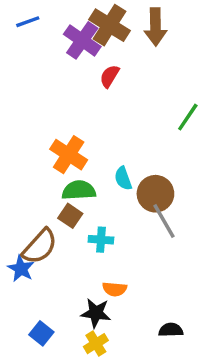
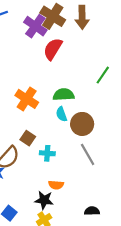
red semicircle: (109, 76) -> (53, 49), size x1.5
green semicircle: (79, 190) -> (64, 95), moved
gray line: (164, 221) -> (88, 154), moved

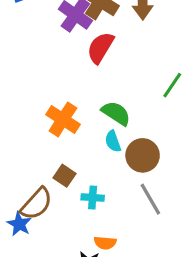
green semicircle: (64, 95) -> (116, 113), turned 36

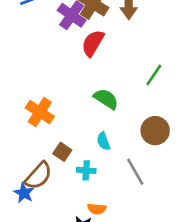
orange cross: (63, 119) -> (40, 112), moved
cyan semicircle: (113, 141) -> (103, 141), moved
brown circle: (143, 155) -> (155, 131), moved

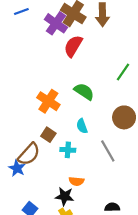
orange cross: (40, 112) -> (48, 101), moved

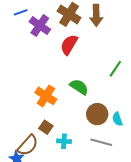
purple cross: (56, 23) -> (40, 25), moved
brown circle: (124, 117) -> (97, 114), moved
cyan semicircle: (82, 126) -> (117, 119), moved
gray line: (108, 151) -> (101, 142), turned -45

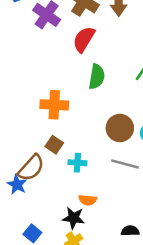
green semicircle: (79, 87) -> (97, 77), moved, turned 66
orange cross: (46, 96) -> (54, 105), turned -30

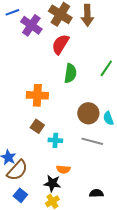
brown semicircle: (31, 168) -> (17, 170), moved

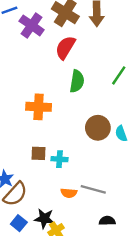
brown square: (37, 126) -> (39, 153), moved, turned -32
gray line: (92, 141) -> (93, 189), moved
black star: (52, 183) -> (44, 218), moved

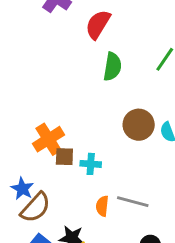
orange cross: (39, 107) -> (49, 139), moved, turned -35
orange semicircle: (69, 193) -> (102, 206), turned 91

